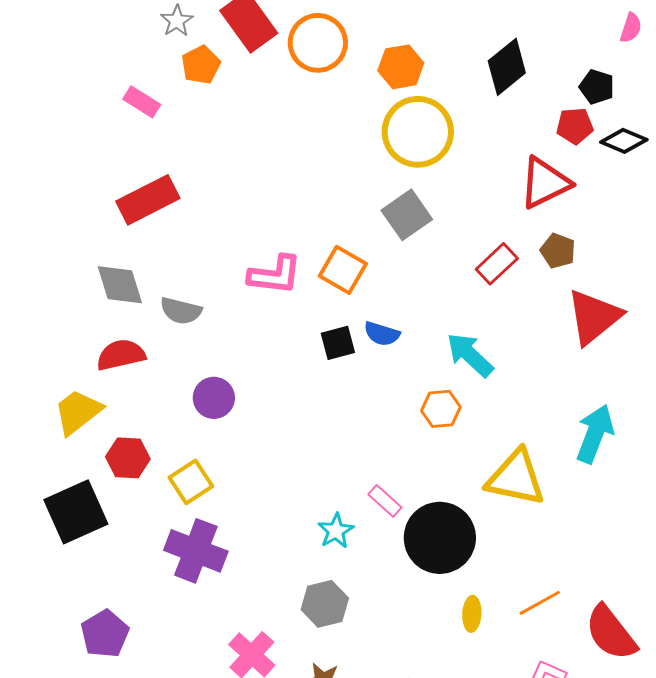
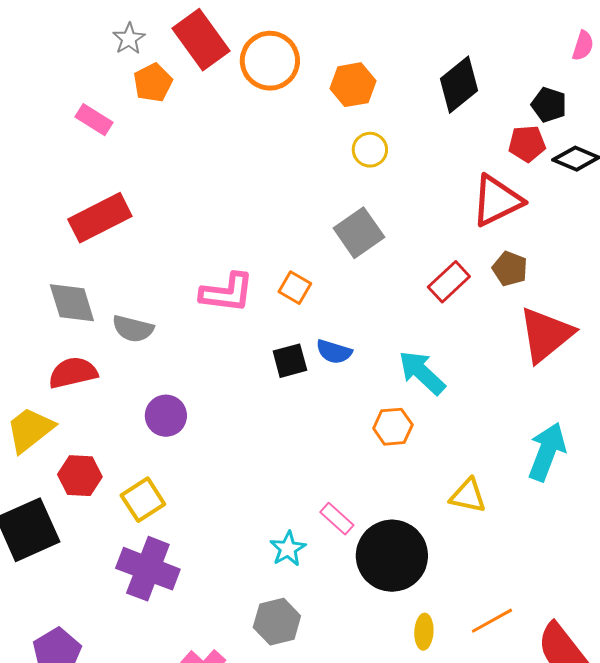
yellow circle: (418, 132) -> (370, 150), size x0.5
orange square: (343, 270) -> (295, 288), size x0.7
yellow triangle: (516, 478) -> (468, 496), size x0.6

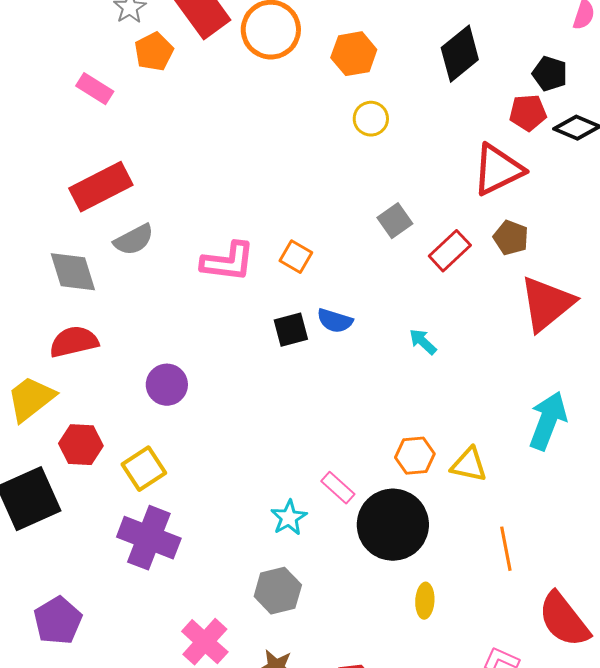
gray square: (359, 233) -> (395, 221), moved, size x0.7
gray semicircle: (133, 329) -> (134, 240), moved, turned -42
cyan arrow: (422, 373) -> (423, 342), size x0.6
orange hexagon: (393, 427) -> (415, 456), moved
orange line: (492, 621) -> (506, 549), moved, turned -72

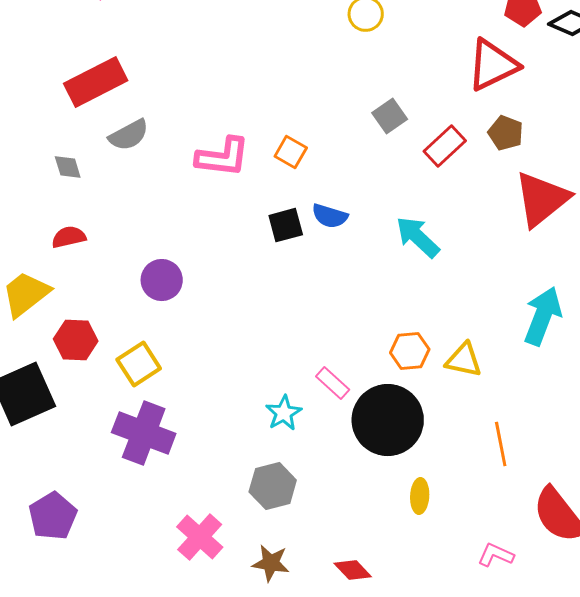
gray diamond: (73, 272) -> (68, 167), size x0.6
red semicircle: (74, 342) -> (69, 237), size x0.7
cyan arrow: (423, 342) -> (418, 237), size x1.6

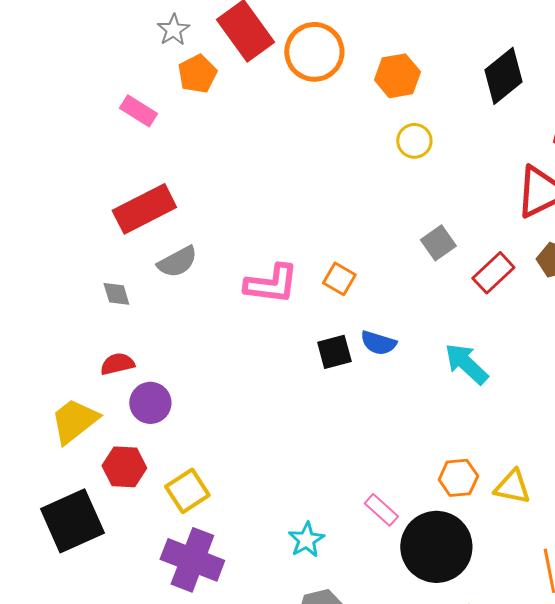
purple circle: (162, 280) -> (150, 403), moved
cyan star: (284, 413) -> (306, 540), moved

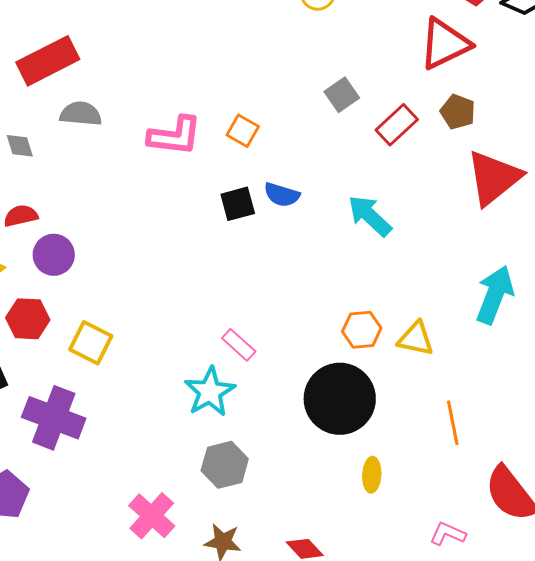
gray semicircle: (177, 262) -> (81, 114), turned -147
yellow square: (187, 491) -> (91, 343), turned -30
pink rectangle: (381, 510) -> (239, 345), moved
cyan star: (306, 540) -> (210, 392), size x1.4
purple cross: (192, 560) -> (54, 418), moved

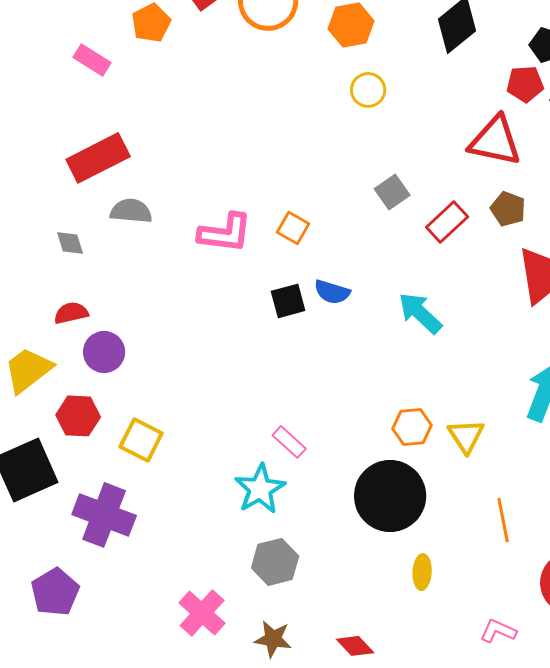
red triangle: (445, 44) -> (495, 141), turned 38
yellow triangle: (416, 339) -> (466, 436), turned 45

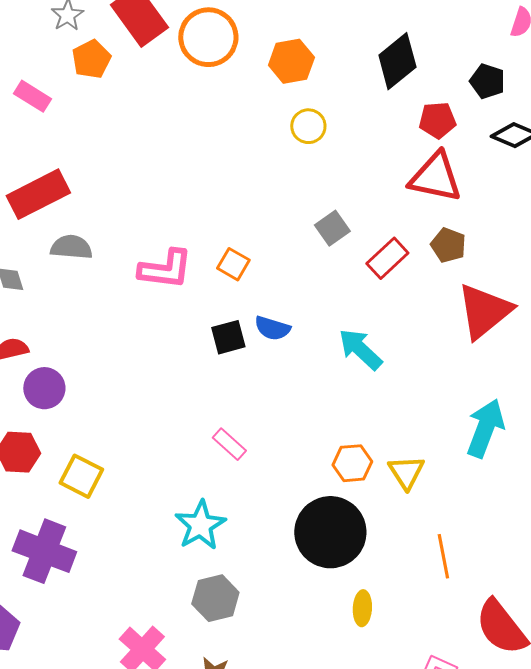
red pentagon: (525, 84) -> (437, 120), moved
pink rectangle: (289, 442) -> (229, 444), moved

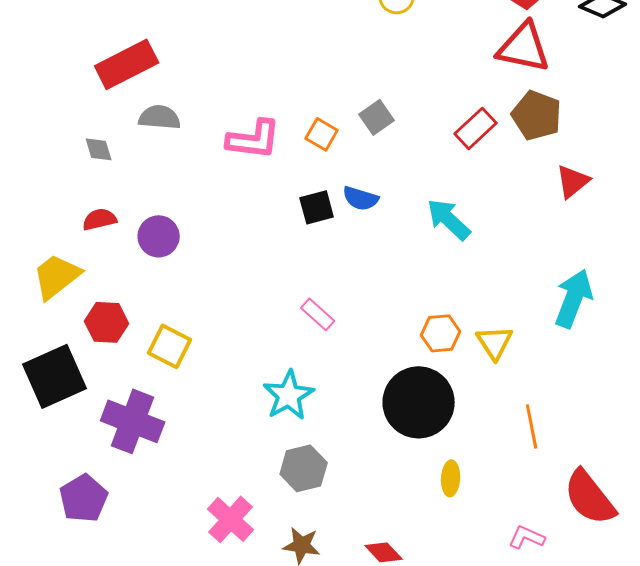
gray square: (332, 228) -> (377, 117), moved
brown pentagon: (448, 245) -> (537, 115), size x1.4
red triangle: (484, 311) -> (573, 181), size x0.6
purple circle: (44, 388) -> (159, 236), moved

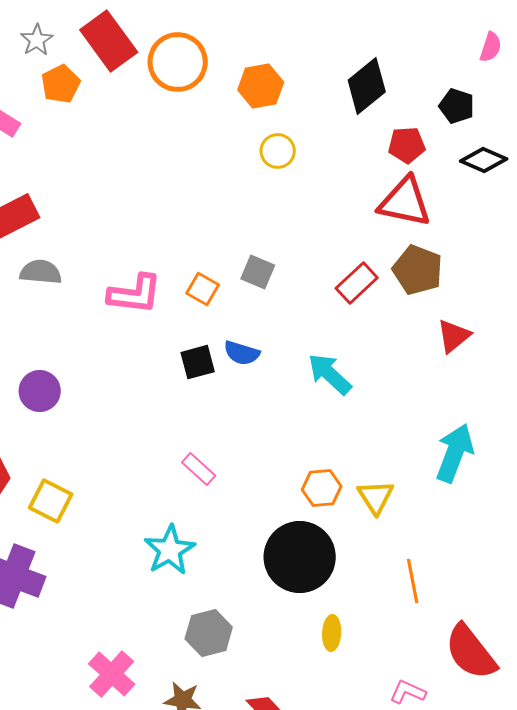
gray square: (377, 117) -> (258, 272), turned -32
gray hexagon: (304, 468) -> (209, 633), moved

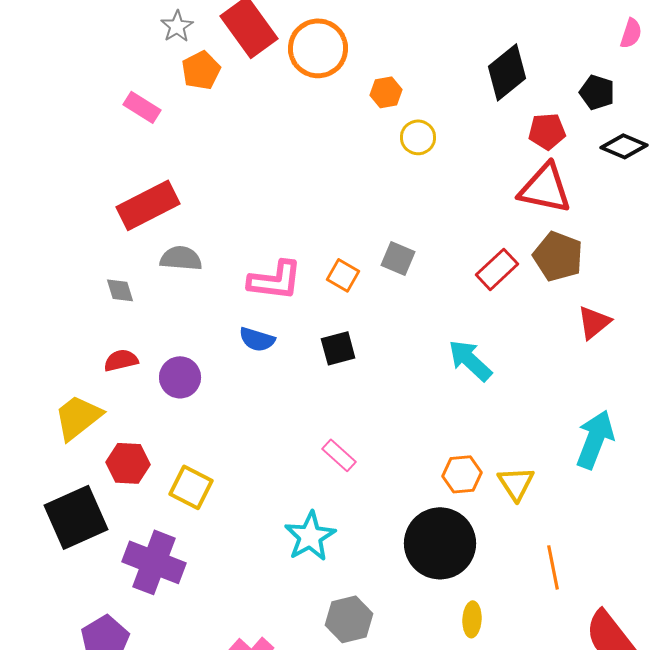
orange hexagon: (261, 86) -> (386, 92), moved, size x0.7
blue semicircle: (242, 353) -> (257, 339), moved

